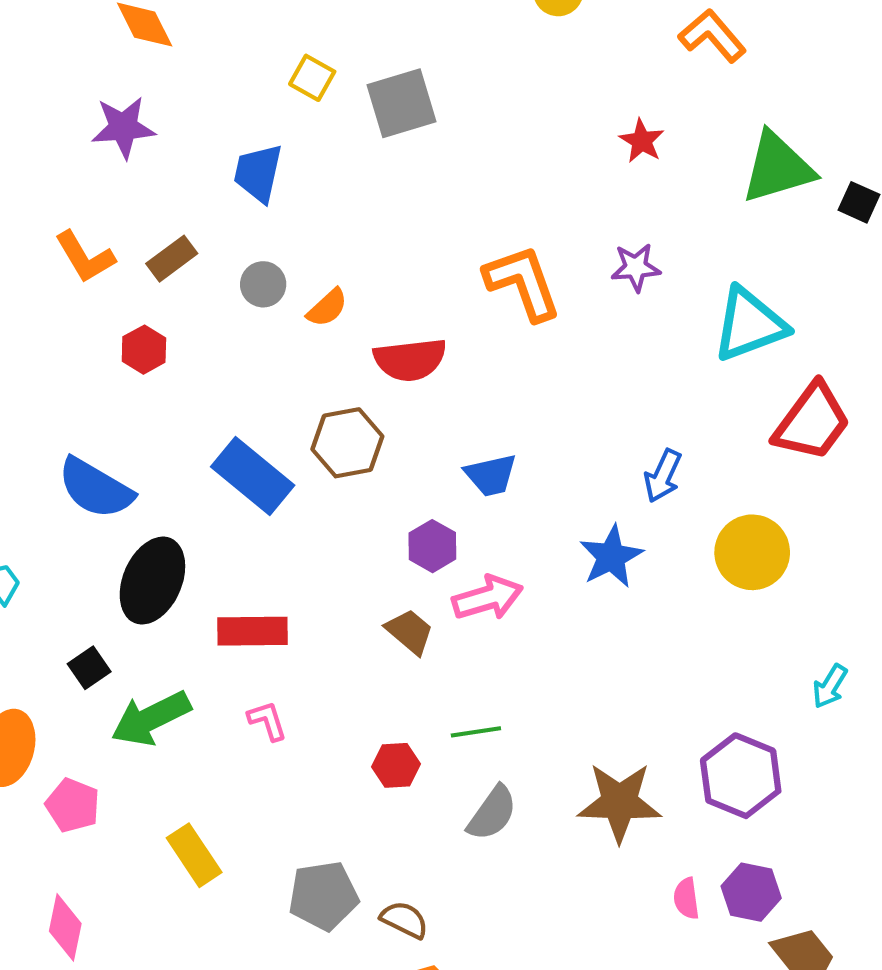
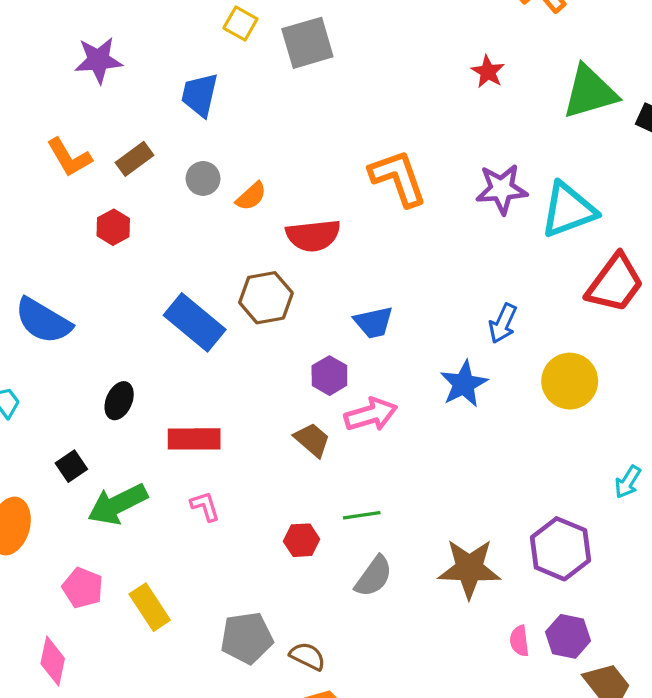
purple star: (636, 267) -> (502, 189), moved, size x1.4
blue semicircle: (95, 488) -> (43, 321), moved
black ellipse: (152, 581) -> (119, 401), size x0.6
pink pentagon: (73, 805) -> (83, 588), moved

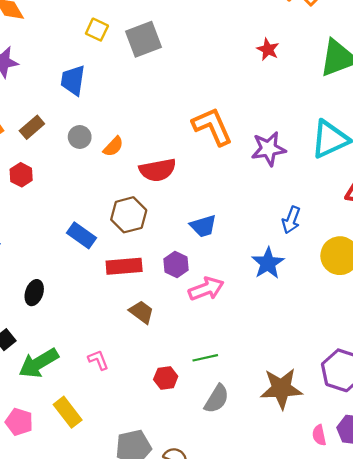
purple star: (502, 189) -> (269, 149), moved
blue rectangle: (195, 322) -> (81, 235), size x0.7
red rectangle: (194, 439) -> (124, 266), moved
brown trapezoid: (312, 440) -> (141, 312), moved
yellow rectangle: (150, 607) -> (68, 412), moved

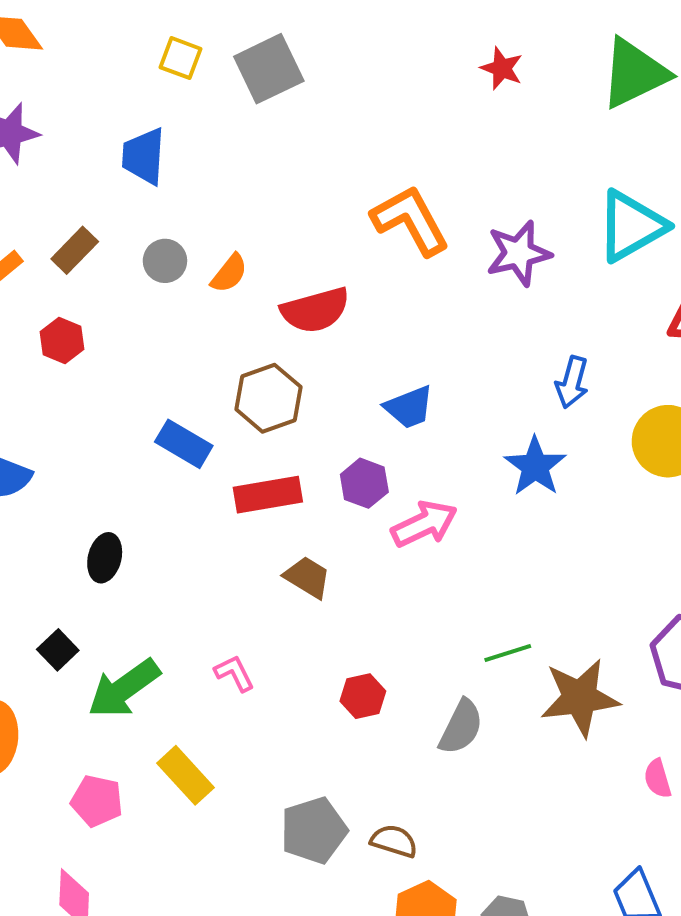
green line: (205, 358) -> (508, 653), moved

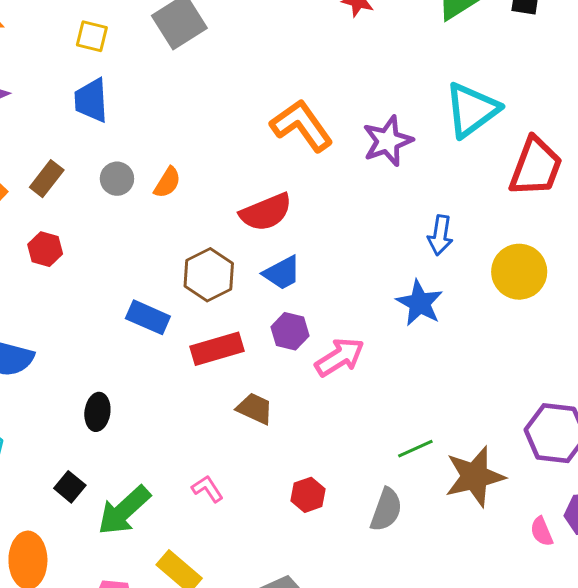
yellow square: (180, 58) -> (92, 36), moved
red semicircle: (315, 310) -> (266, 212), moved
blue trapezoid: (409, 407) -> (282, 273), moved

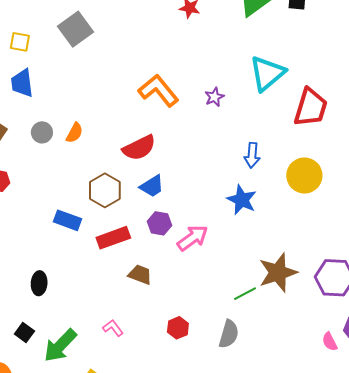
purple star: (388, 141) -> (214, 97), size x0.6
brown star: (475, 476) -> (278, 273), moved

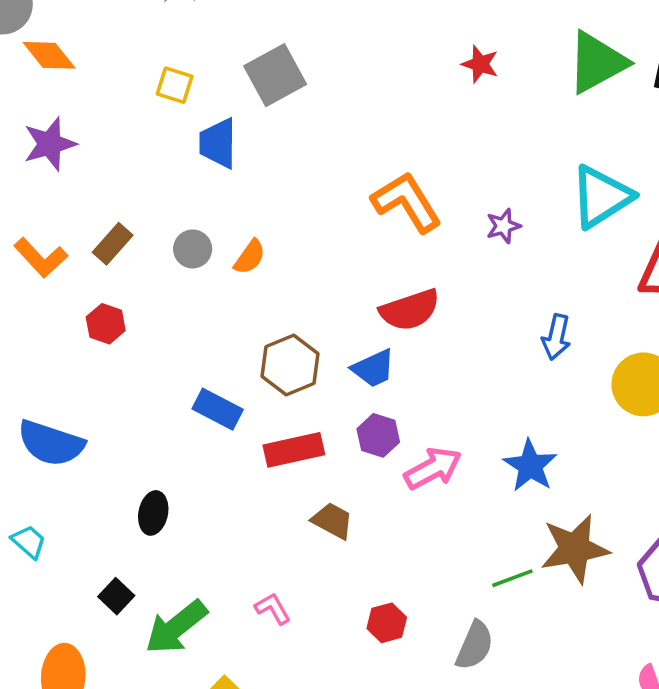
blue trapezoid: (22, 83) -> (218, 143), moved
red semicircle: (139, 148) -> (410, 310), moved
blue star: (242, 200) -> (530, 466), moved

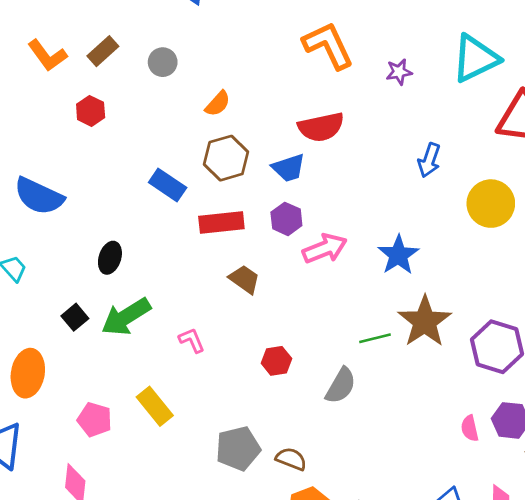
orange semicircle: (250, 257) -> (218, 104), moved
brown star: (575, 549) -> (425, 321), turned -30
green arrow: (176, 627) -> (126, 317), moved

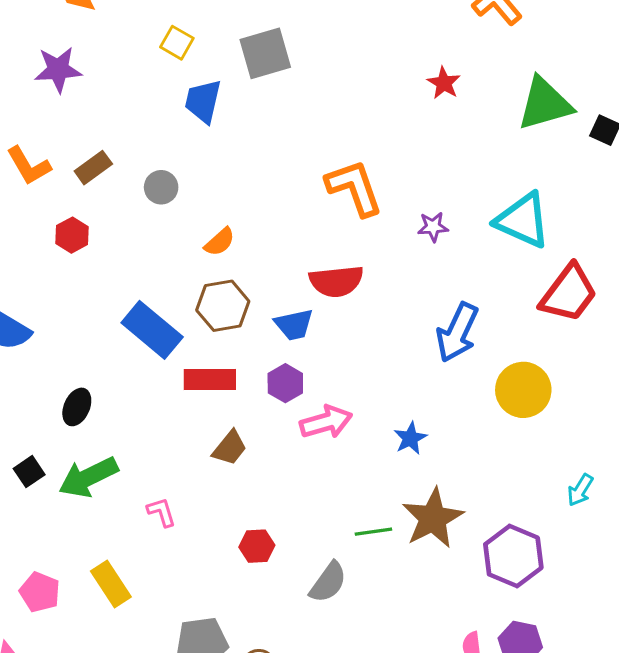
cyan triangle: (475, 58) -> (523, 220), turned 44
blue arrow: (429, 160) -> (457, 332), size x1.5
blue rectangle: (168, 185) -> (152, 330), size x1.4
blue star: (398, 255) -> (410, 438), size x0.7
brown trapezoid: (244, 279) -> (230, 448), turned 88

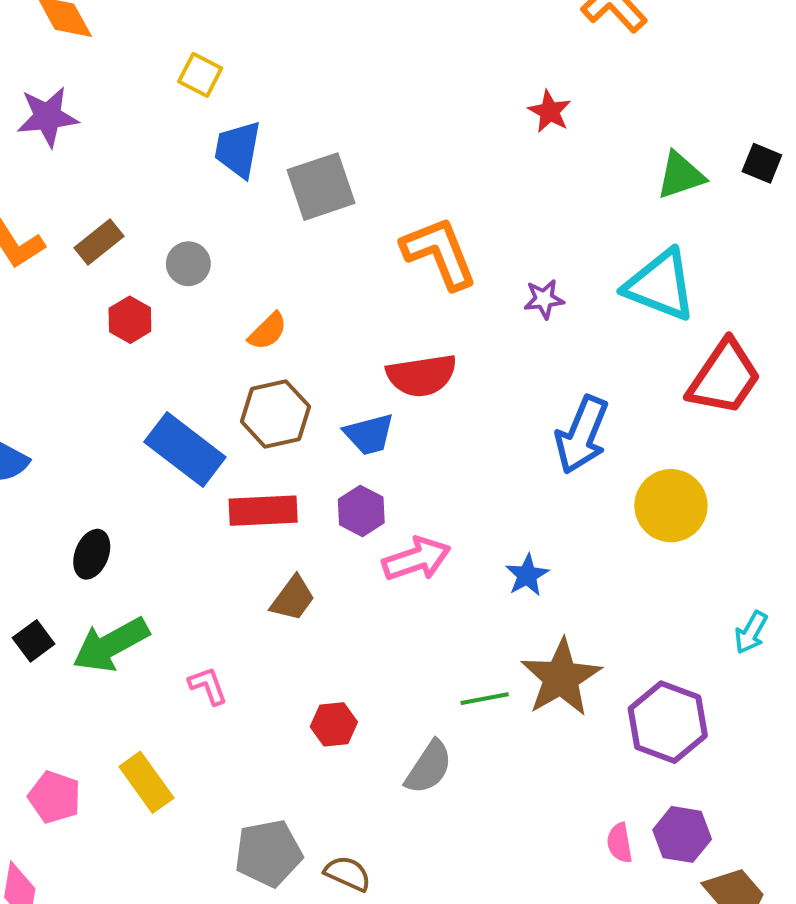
gray square: (265, 53) -> (321, 187), moved
green triangle: (545, 104) -> (681, 175), moved, size x0.7
red hexagon: (72, 235) -> (130, 320), moved

